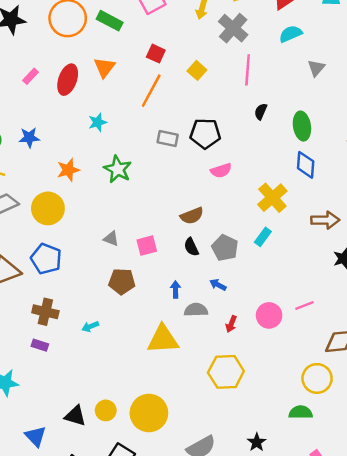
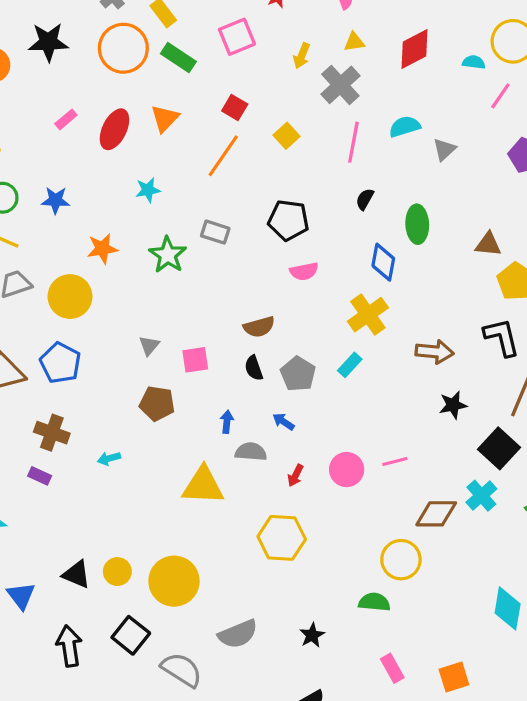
cyan semicircle: (291, 34) -> (405, 127), moved
gray rectangle: (168, 139) -> (215, 232), moved
blue diamond: (306, 165) -> (383, 262), moved
gray triangle: (111, 239) -> (149, 346), turned 42

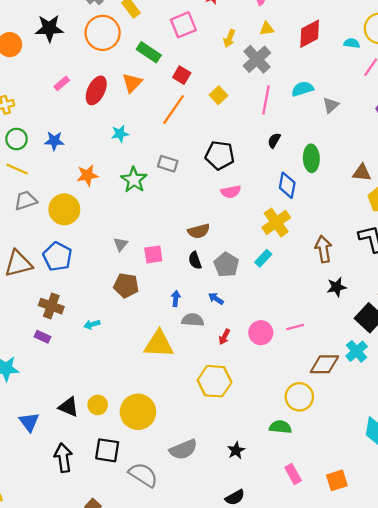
green rectangle: (178, 58) -> (149, 52), moved
brown arrow: (434, 352) -> (323, 249), turned -105
black square: (131, 635) -> (107, 450), turned -30

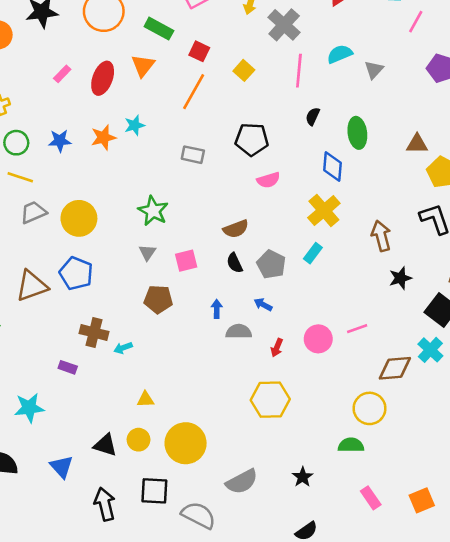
orange star: (87, 175) -> (103, 137), moved
green star: (134, 180) -> (153, 211), moved
brown cross: (51, 306) -> (94, 333), moved
yellow triangle: (159, 344) -> (145, 399), moved, size x0.5

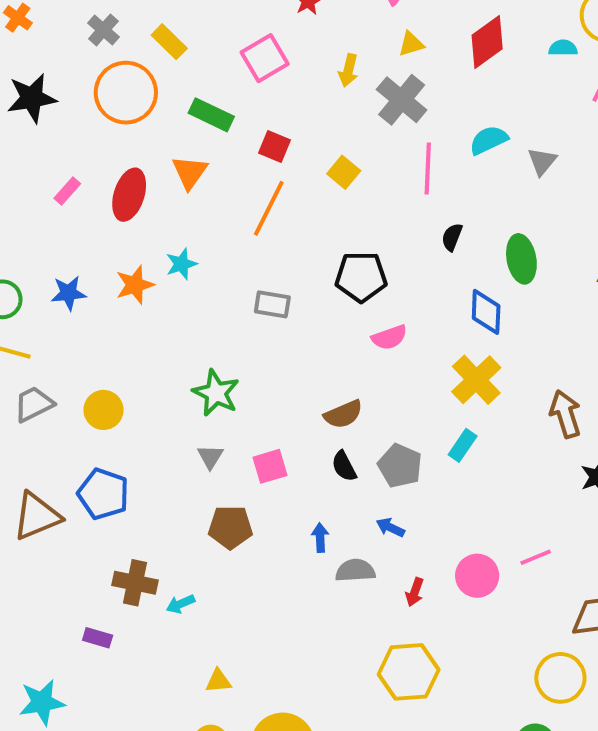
yellow circle: (79, 218) -> (104, 410), size x0.7

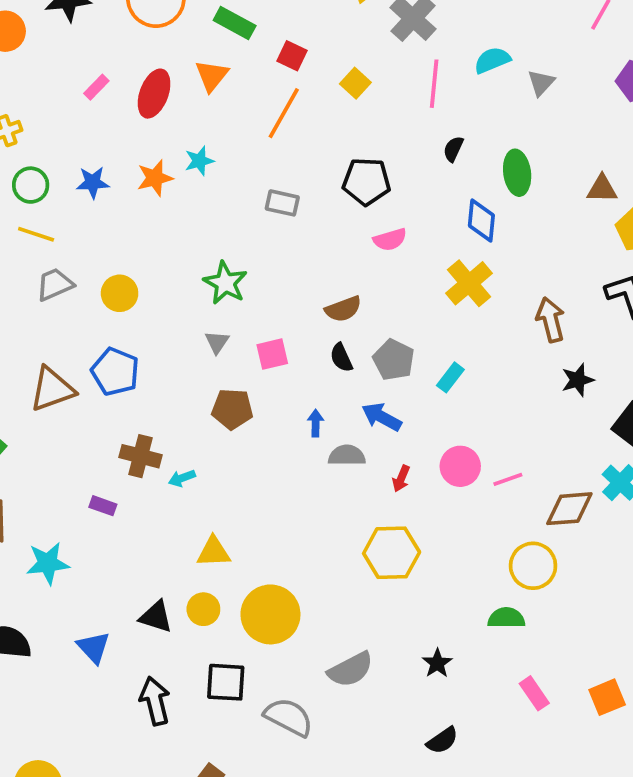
cyan rectangle: (463, 445) -> (450, 377), moved
blue arrow: (390, 527) -> (382, 417), size x1.5
pink line: (536, 557) -> (508, 479), moved
yellow triangle: (218, 681) -> (214, 552), size x1.4

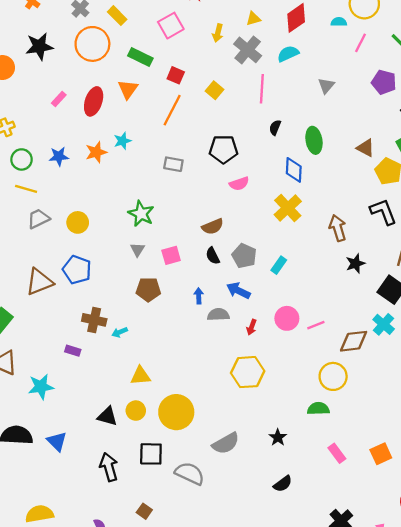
cyan semicircle: (492, 60) -> (288, 54), moved
brown triangle: (602, 189) -> (366, 148), turned 30
blue triangle: (94, 647) -> (57, 441), moved

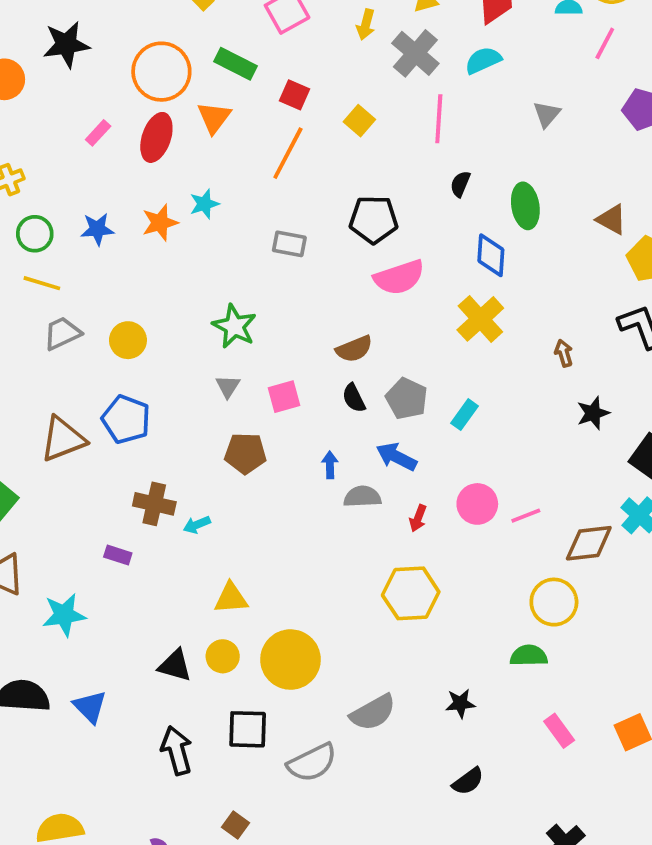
orange circle: (92, 44) -> (161, 72), moved
pink semicircle: (239, 184) -> (399, 277), size x1.5
brown arrow: (338, 228) -> (564, 353), size x0.6
black star: (278, 437) -> (460, 703), turned 30
gray semicircle: (190, 473) -> (312, 763), turned 128

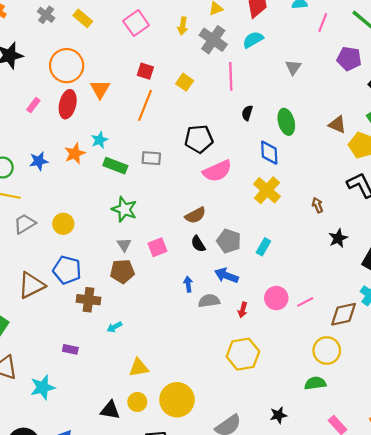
green rectangle: (235, 64) -> (115, 166), moved
brown pentagon: (245, 453) -> (122, 271), moved
brown cross: (154, 504) -> (89, 300), moved

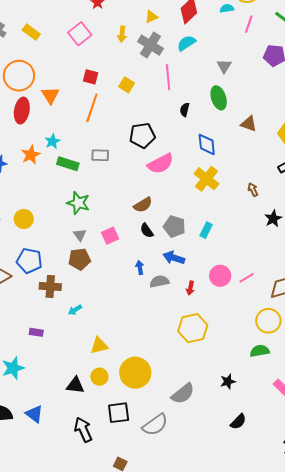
green ellipse: (286, 122) -> (219, 98), moved
brown triangle: (337, 124) -> (249, 124), moved

